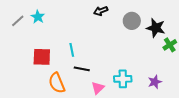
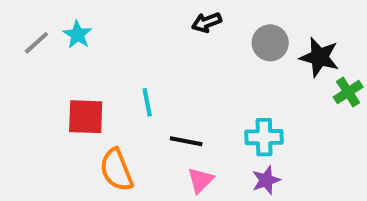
black line: (82, 69) -> (186, 141), moved
cyan cross: (123, 79) -> (264, 137), moved
purple star: (155, 82) -> (266, 180), moved

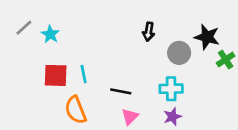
black arrow: (207, 22) -> (149, 32), moved, turned -60
cyan star: (77, 35) -> (50, 34), moved
gray circle: (270, 43) -> (179, 53), moved
cyan line: (147, 102) -> (84, 74), moved

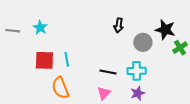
gray line: (24, 28) -> (13, 31), moved, turned 48
black line: (121, 91) -> (108, 72), moved

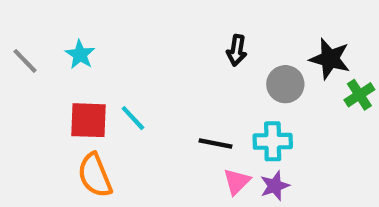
gray line: (13, 31) -> (25, 61), turned 40
cyan line: (67, 59) -> (133, 118), turned -32
orange semicircle: (60, 88) -> (95, 175), moved
pink triangle: (104, 93) -> (237, 182), moved

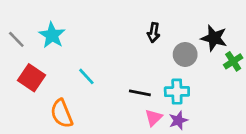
cyan star: (80, 55) -> (52, 35), size x1.4
red square: (88, 120) -> (31, 78), moved, turned 32

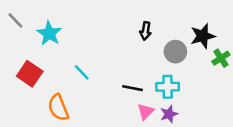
black star: (214, 38) -> (203, 36), turned -30
gray line: (16, 39) -> (15, 20), moved

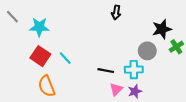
black arrow: (145, 31) -> (116, 12), moved
cyan star: (49, 33) -> (39, 27), turned -30
gray circle: (175, 52) -> (147, 51), moved
red square: (30, 74) -> (40, 56), moved

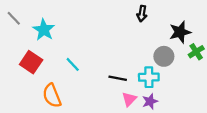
black arrow: (116, 12) -> (142, 14), moved
cyan star: (39, 27) -> (44, 30), turned 30
red square: (40, 56) -> (31, 62), moved

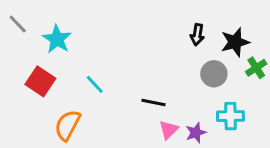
black arrow: (142, 14) -> (197, 35), moved
cyan cross: (149, 77) -> (230, 116), moved
orange semicircle: (52, 96) -> (68, 125), turned 50

